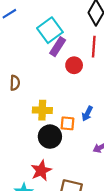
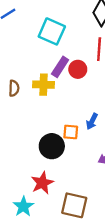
cyan square: (50, 30) -> (52, 31), turned -30
purple rectangle: (58, 47) -> (60, 67), moved
yellow cross: (42, 110) -> (43, 85), moved

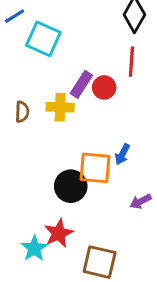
cyan square: (52, 31) -> (43, 39), moved
orange square: (71, 132) -> (95, 168), size x1.6
cyan star: (23, 206) -> (34, 248), moved

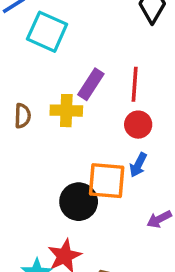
red line: (131, 62) -> (135, 84), moved
red circle: (104, 87) -> (138, 125), moved

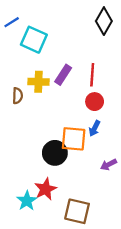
yellow cross: (66, 111) -> (39, 82), moved

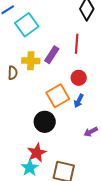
cyan square: (34, 40) -> (27, 25), turned 30
red line: (92, 75) -> (77, 44), moved
orange square: (74, 139) -> (58, 96), moved, turned -35
cyan star: (27, 201) -> (30, 168), moved

